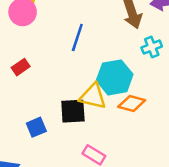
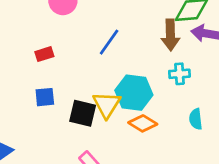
yellow triangle: (93, 96) -> (107, 105), turned 32
blue square: (36, 127) -> (45, 97), moved

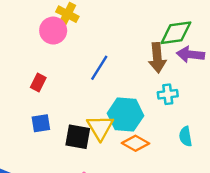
red rectangle: (44, 54) -> (38, 82), turned -42

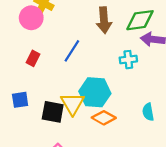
brown arrow: (157, 58) -> (104, 20), moved
red rectangle: (38, 82) -> (33, 58), moved
cyan cross: (168, 94) -> (128, 60), moved

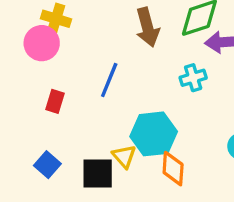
blue square: (20, 100) -> (47, 165), turned -30
yellow triangle: (73, 104) -> (124, 156), size x0.7
orange diamond: (104, 118) -> (173, 169), turned 75

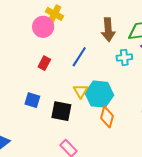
cyan cross: (193, 78) -> (124, 57), moved
yellow triangle: (124, 156) -> (81, 91), moved
blue square: (47, 165) -> (32, 100), turned -35

